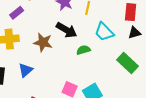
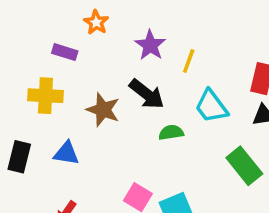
purple rectangle: (17, 13) -> (65, 52), turned 48
blue triangle: (26, 70) -> (66, 153), turned 42

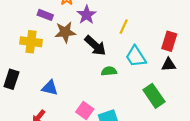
purple star: (150, 45) -> (87, 15), moved
brown star: (103, 110) -> (65, 32), moved, turned -30
blue triangle: (66, 153) -> (50, 88), moved

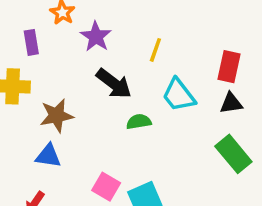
purple rectangle: (45, 15) -> (31, 42), turned 64
brown star: (65, 32) -> (57, 116), moved
green rectangle: (154, 96) -> (233, 154), moved

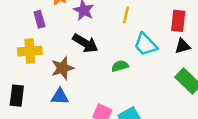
black arrow: (114, 84) -> (85, 43), moved

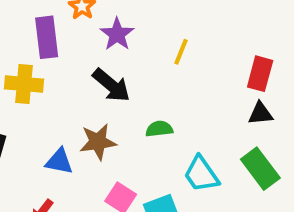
purple rectangle: (39, 19) -> (47, 37), size x1.5
cyan trapezoid: (146, 44) -> (201, 174), moved
brown star: (63, 68) -> (98, 142), moved

